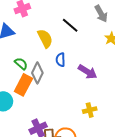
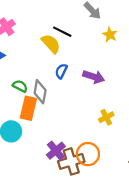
yellow semicircle: (45, 38) -> (51, 44), moved
blue semicircle: (60, 60) -> (61, 71), turned 40

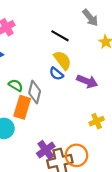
yellow semicircle: (51, 44) -> (62, 60), moved
blue semicircle: (61, 71) -> (56, 74), turned -80

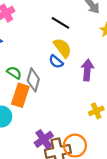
purple arrow: (87, 81) -> (87, 70), turned -108

